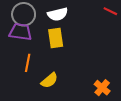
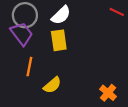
white semicircle: (58, 14) -> (61, 15), turned -30
purple trapezoid: (20, 32) -> (22, 34), turned 45

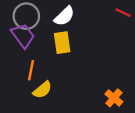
yellow semicircle: (52, 85) -> (42, 90), moved

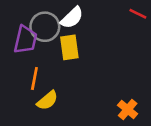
gray circle: (26, 16) -> (45, 27), moved
purple trapezoid: (23, 36) -> (25, 40), turned 50

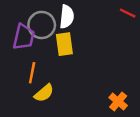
white semicircle: (72, 18) -> (67, 17), turned -40

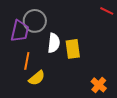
white semicircle: (67, 17) -> (54, 43), moved
yellow rectangle: (64, 44) -> (73, 49), moved

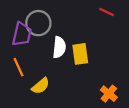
red line: (107, 11) -> (107, 12), moved
orange line: (27, 61) -> (19, 67), moved, turned -36

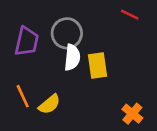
gray circle: (38, 23) -> (67, 33), moved
orange line: (19, 67) -> (23, 96), moved

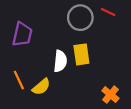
gray circle: (67, 33) -> (80, 18), moved
white semicircle: (72, 57) -> (60, 61), moved

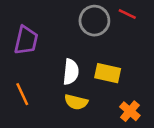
yellow rectangle: (81, 54) -> (108, 73), moved, turned -70
yellow semicircle: (41, 87) -> (76, 102), moved, turned 54

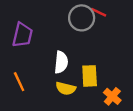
red line: (127, 14) -> (99, 12), moved
yellow rectangle: (108, 73) -> (90, 76), moved, turned 75

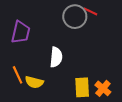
yellow rectangle: (90, 76) -> (82, 87), moved
yellow semicircle: (66, 88) -> (34, 82), moved

